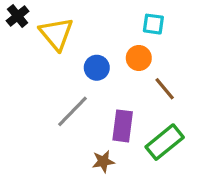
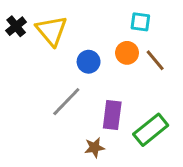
black cross: (18, 16) -> (16, 26), moved
brown line: (165, 89) -> (155, 60), moved

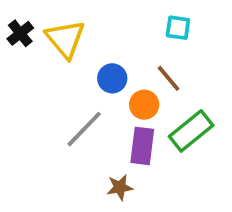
orange circle: (127, 53) -> (144, 105), moved
brown line: (155, 60) -> (169, 78), moved
green rectangle: (151, 130) -> (191, 131), moved

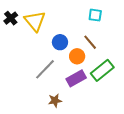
purple rectangle: (142, 146) -> (76, 78), turned 54
brown star: (120, 187) -> (55, 100), moved

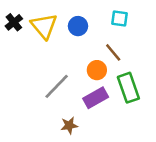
blue circle: (60, 42) -> (78, 26), moved
green rectangle: (102, 70) -> (128, 88), turned -70

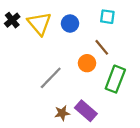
green rectangle: (128, 88) -> (115, 79), turned 40
purple rectangle: (96, 98) -> (86, 111), moved, turned 70

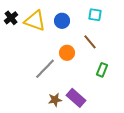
yellow triangle: (39, 24) -> (35, 21), turned -30
orange circle: (87, 63) -> (67, 53), moved
green rectangle: (115, 79) -> (102, 70), size x0.6

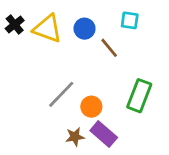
brown line: (90, 42) -> (109, 48), moved
orange circle: (67, 53) -> (91, 107), moved
green rectangle: (102, 70) -> (139, 96), size x1.6

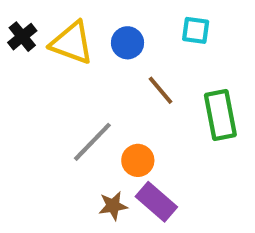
brown line: (109, 48) -> (161, 90), moved
green rectangle: (139, 96) -> (220, 115), moved, turned -32

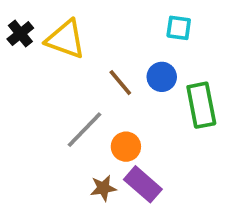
blue circle: (128, 43) -> (162, 77), moved
brown line: (161, 90) -> (120, 83), moved

